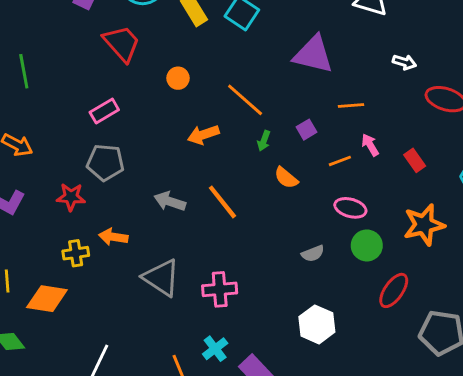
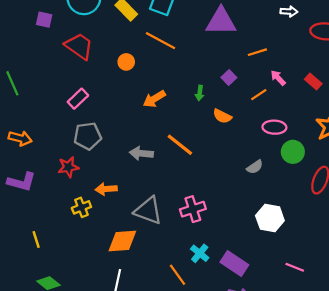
orange line: (245, 100) -> (160, 41), moved
orange diamond: (47, 299) -> (122, 241), moved

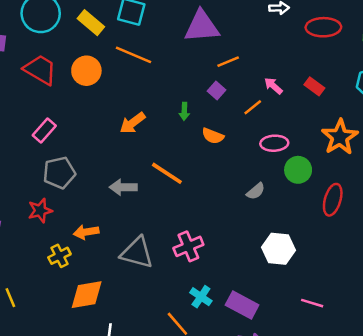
orange line: (257, 52) -> (228, 62), moved
orange circle: (126, 62) -> (86, 71), moved, size x1.5
orange diamond: (122, 241) -> (87, 295), moved

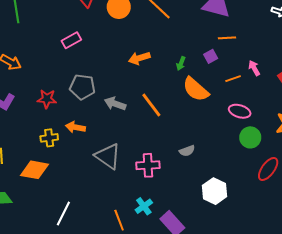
orange semicircle: (213, 136) -> (196, 89), size x1.6
gray pentagon: (59, 173) -> (82, 87), moved
gray semicircle: (256, 191) -> (187, 151), moved
orange diamond: (87, 295) -> (34, 170), moved

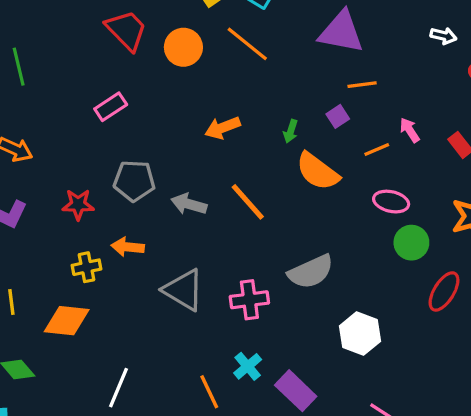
gray semicircle: (187, 151) -> (311, 272), size x1.8

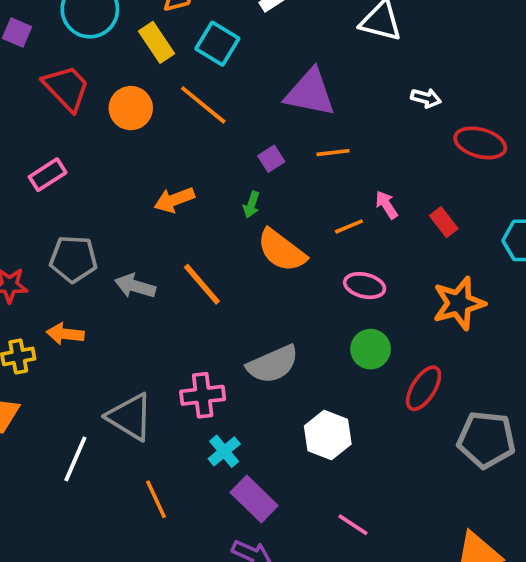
purple square: (338, 116) -> (271, 159), moved
green circle: (411, 243) -> (371, 349), moved
gray triangle: (184, 290) -> (130, 417), moved
cyan cross: (248, 366) -> (224, 451), moved
white line: (118, 388) -> (75, 459), moved

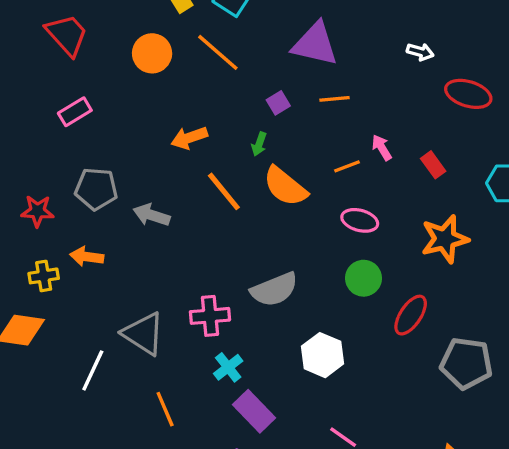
red trapezoid: (66, 88) -> (67, 35), moved
orange line: (202, 284) -> (224, 191), moved

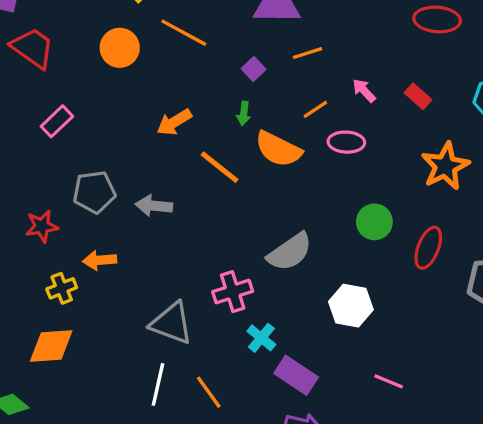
orange line: (347, 166) -> (315, 109), moved
pink ellipse: (360, 220) -> (346, 142), moved
white line: (93, 370) -> (158, 384), moved

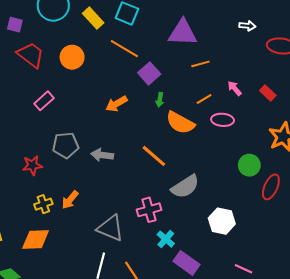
orange circle: (120, 48) -> (72, 57), moved
purple square: (254, 69) -> (149, 73), moved, size x1.5
orange line: (219, 167) -> (154, 156), moved
green circle: (374, 222) -> (249, 165), moved
orange arrow: (100, 260) -> (70, 200), moved, turned -48

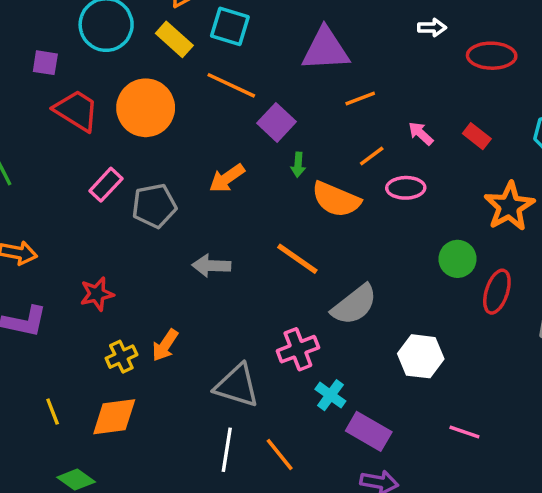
orange circle: (72, 57) -> (146, 108), size x1.4
gray pentagon: (66, 145) -> (154, 206), moved

